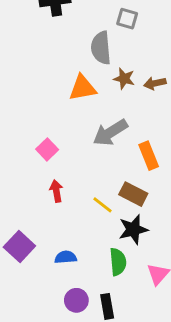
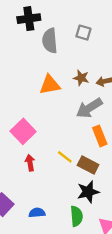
gray semicircle: (101, 48) -> (50, 41), moved
gray arrow: (110, 133) -> (89, 108), moved
pink square: (47, 149) -> (23, 131), size x1.5
yellow line: (103, 205) -> (65, 157), moved

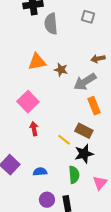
gray square: (83, 33) -> (88, 17), moved
brown star: (81, 78) -> (61, 70), moved
orange triangle: (50, 85) -> (37, 62), moved
yellow line: (65, 157) -> (64, 140), moved

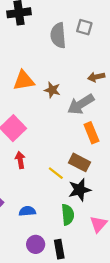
gray semicircle: (51, 24) -> (58, 35), moved

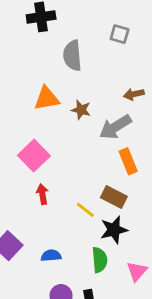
gray semicircle: (58, 35) -> (72, 56), moved

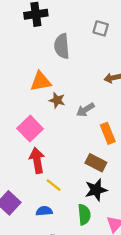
brown star: (81, 110) -> (57, 100), moved
gray arrow: (115, 127) -> (85, 110), moved, size x0.7
red arrow: (42, 194) -> (37, 160), size x1.5
yellow line: (85, 210) -> (54, 185), moved

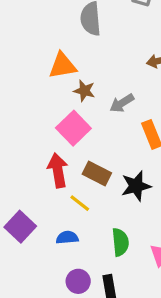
pink square: (30, 129) -> (73, 128), moved
brown rectangle: (96, 163) -> (97, 173), moved
black star: (96, 190) -> (136, 186), moved

